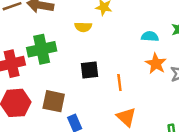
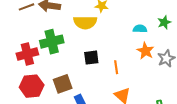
yellow semicircle: (83, 27) -> (85, 22), size x1.6
brown square: (54, 101) -> (63, 84), turned -30

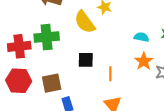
yellow semicircle: (85, 22) -> (85, 22), turned 45

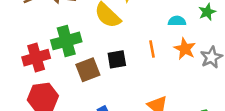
orange line: (110, 74) -> (152, 49), moved
brown square: (52, 83) -> (88, 70), moved

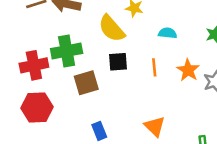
cyan semicircle: (177, 21) -> (168, 33), moved
black square: (117, 59) -> (118, 62), moved

